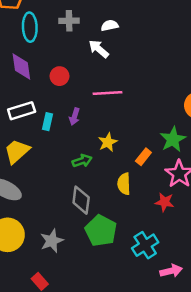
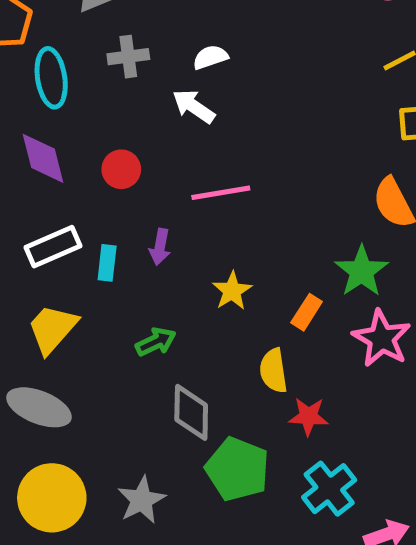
green arrow: (82, 161) -> (156, 342), moved
red star: (165, 202) -> (308, 416), moved

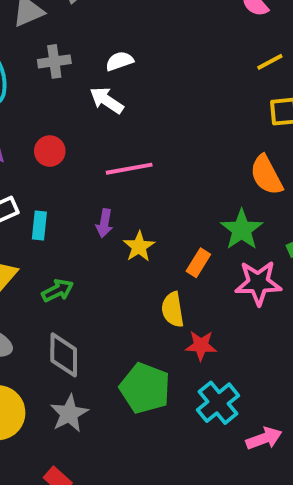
purple arrow: (160, 247) -> (104, 223), moved
pink star: (382, 338) -> (258, 283), turned -30
green arrow: (156, 342) -> (57, 290), moved
gray diamond: (191, 412) -> (64, 355), moved

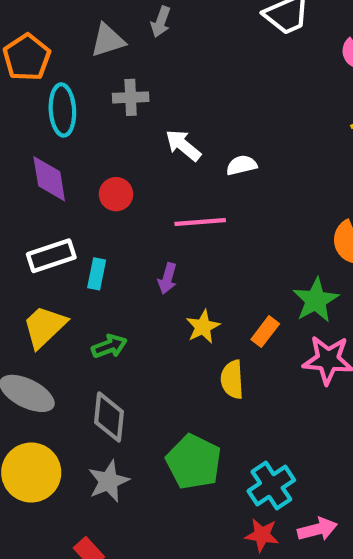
white semicircle: (119, 61) -> (242, 165), moved
yellow star: (139, 247) -> (203, 327), moved
red star: (201, 346) -> (262, 535), moved

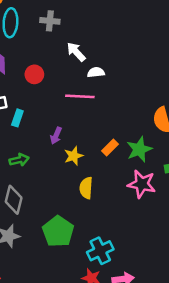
white semicircle: (242, 165) -> (96, 72), moved
purple arrow: (167, 278) -> (56, 136), moved
orange rectangle: (265, 332) -> (110, 147), moved

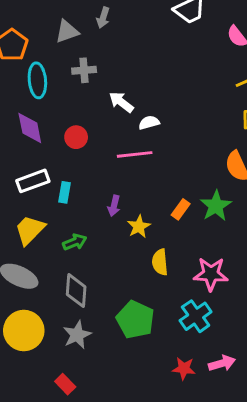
pink star: (142, 184) -> (211, 274), moved
cyan cross: (100, 251) -> (196, 316), moved

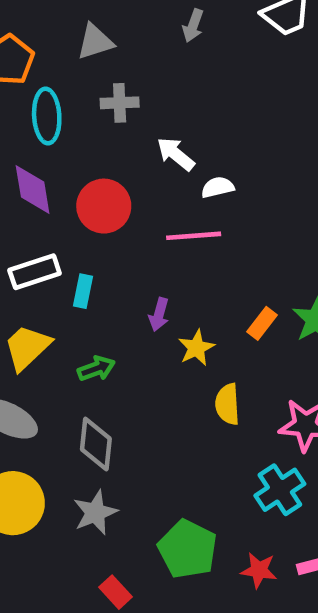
gray arrow: (103, 18) -> (193, 26), moved
red circle: (76, 137) -> (104, 206), size x1.5
green pentagon: (135, 320) -> (188, 549), moved
red rectangle: (65, 384) -> (115, 592), moved

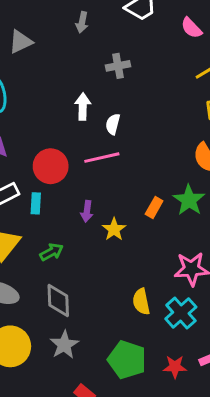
gray cross: (120, 103) -> (118, 66), moved
white arrow: (176, 154) -> (83, 107), turned 60
white semicircle: (218, 187) -> (113, 124), turned -54
red circle: (104, 206) -> (51, 166), moved
yellow semicircle: (227, 404) -> (141, 302), moved

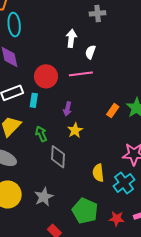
yellow star: (114, 229) -> (75, 130), moved
green arrow: (52, 252) -> (41, 134), turned -91
gray diamond: (58, 301) -> (58, 157), moved

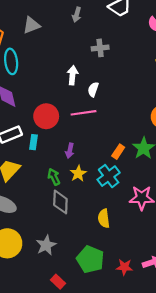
green arrow: (41, 134) -> (54, 177), moved
cyan cross: (124, 183) -> (109, 176), moved

